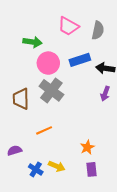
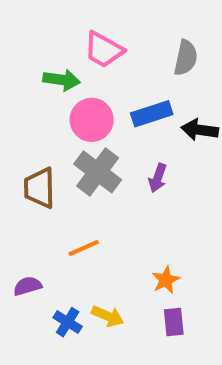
pink trapezoid: (68, 26) -> (104, 50), moved
purple arrow: (105, 94) -> (158, 178), moved

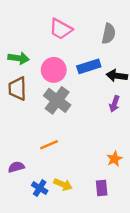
green arrow: (62, 80) -> (19, 58), moved
purple arrow: (158, 178) -> (114, 104), moved
brown trapezoid: (40, 188) -> (17, 89), moved
orange star: (166, 280) -> (114, 159), moved

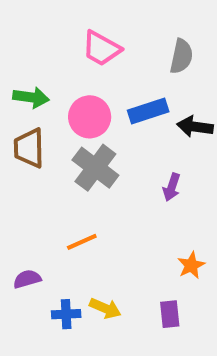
purple arrow: (114, 104) -> (172, 187), moved
blue cross: (40, 188) -> (66, 314), turned -35

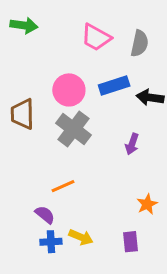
pink trapezoid: (101, 49) -> (96, 37), moved
green arrow: (31, 97) -> (24, 25), moved
purple semicircle: (27, 279) -> (45, 215), moved, turned 55

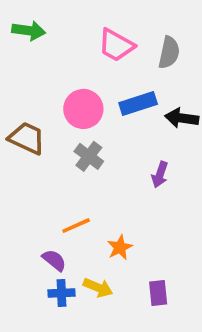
brown trapezoid: (22, 114) -> (27, 138), turned 116
gray cross: (73, 129) -> (89, 156), size x0.7
orange star: (147, 204) -> (120, 247), moved

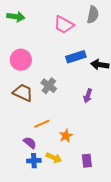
gray semicircle: (169, 52) -> (93, 15), moved
pink circle: (83, 109) -> (21, 60), moved
brown trapezoid: (27, 138) -> (23, 93), moved

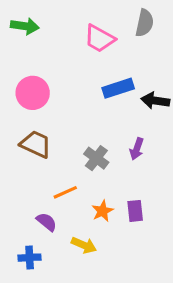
gray cross: (49, 86) -> (96, 158), moved
blue cross: (34, 161) -> (30, 258), moved
purple rectangle: (87, 161) -> (135, 211), moved

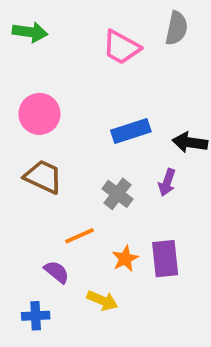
blue rectangle: (118, 88) -> (131, 131), moved
black arrow: (155, 101) -> (190, 142), moved
purple rectangle: (135, 211) -> (165, 259), size x1.4

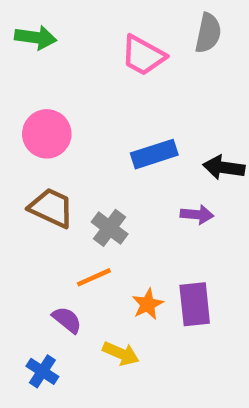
purple arrow: (167, 182) -> (197, 215), turned -104
gray cross: (118, 194) -> (110, 228), moved
blue cross: (36, 316) -> (42, 371), turned 36

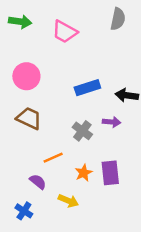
pink trapezoid: (143, 55) -> (65, 32), moved
gray cross: (110, 228) -> (82, 131), moved

